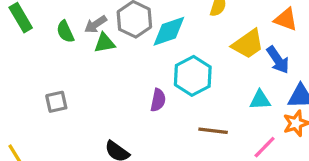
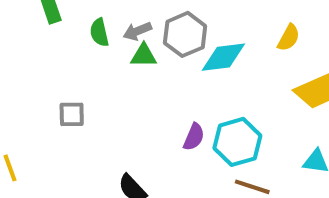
cyan hexagon: (193, 76) -> (237, 142), moved

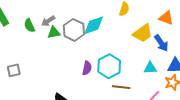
gray hexagon: (185, 34) -> (74, 30), moved
gray square: (72, 114) -> (14, 70), moved

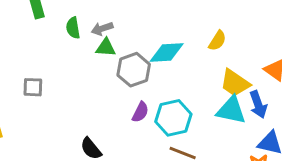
gray hexagon: (74, 30) -> (134, 70), moved
yellow trapezoid: (143, 33) -> (235, 83), turned 55
cyan triangle: (150, 68) -> (231, 110), moved, size x1.5

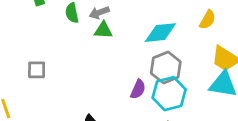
gray hexagon: (134, 70) -> (166, 68), moved

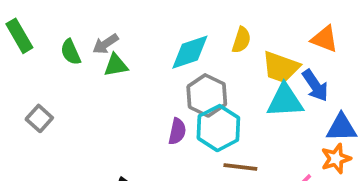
yellow semicircle: (208, 20) -> (241, 40), moved
gray square: (37, 70) -> (39, 118), moved, turned -36

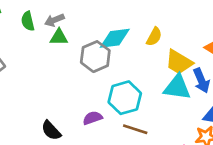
gray hexagon: (207, 95) -> (95, 57), moved
purple semicircle: (177, 131) -> (93, 118), moved, turned -132

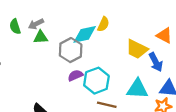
yellow semicircle: (154, 37) -> (103, 24), moved
cyan triangle: (177, 87) -> (137, 89), moved
purple semicircle: (93, 118) -> (75, 75), moved

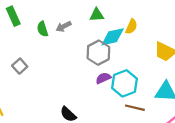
green triangle: (41, 37) -> (97, 15), moved

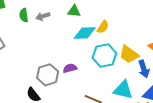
gray hexagon: (98, 53) -> (48, 75), moved
cyan hexagon: (124, 83) -> (104, 55), moved

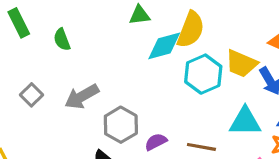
gray arrow: (43, 16) -> (82, 96), moved, size x1.5
yellow semicircle: (103, 27) -> (191, 30), size x1.6
purple semicircle: (70, 68) -> (156, 142), moved

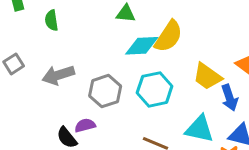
cyan hexagon: (203, 74) -> (155, 89), moved
gray hexagon: (121, 125) -> (105, 91), moved
purple semicircle: (156, 142) -> (85, 125), moved

